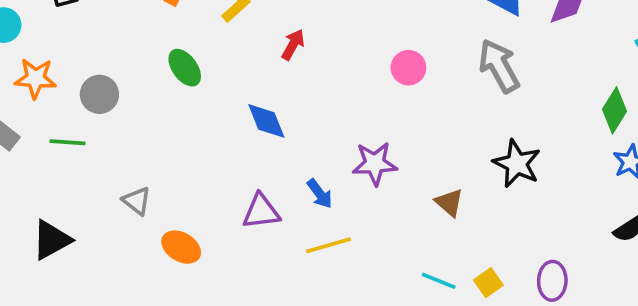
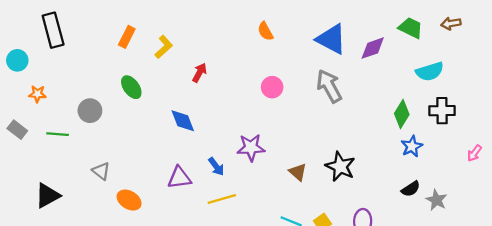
orange star: (36, 78) -> (37, 94), size x0.7
gray circle: (99, 94) -> (90, 111), moved
black star: (517, 164) -> (340, 167), moved

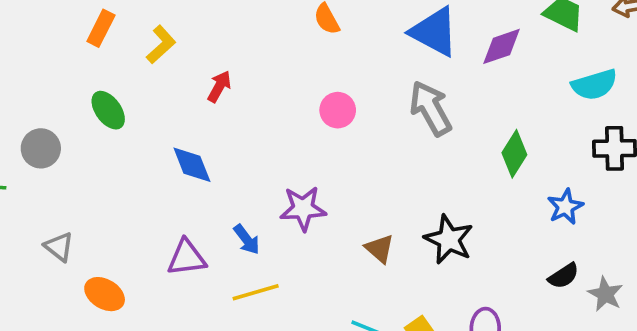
green diamond: (402, 114) -> (514, 154), moved

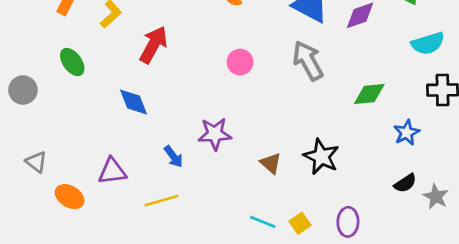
red arrow: (219, 86) -> (153, 45), size x1.6
green diamond: (514, 154) -> (369, 94), turned 52
purple triangle: (187, 258) -> (112, 171), moved
yellow line: (256, 292) -> (161, 201), moved

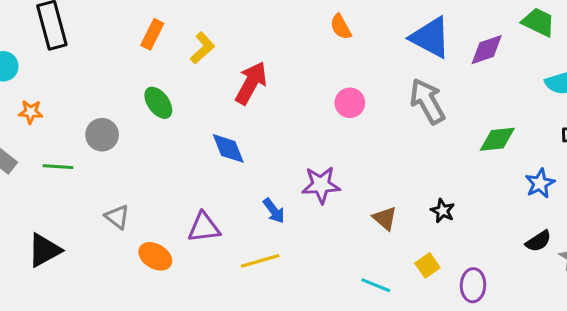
black star: (321, 157) -> (443, 211), size x0.6
yellow square: (300, 223) -> (427, 265), moved

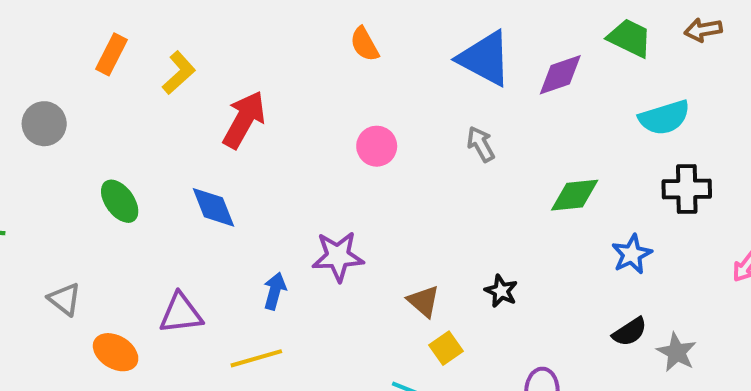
gray arrow: (427, 101) -> (481, 144), size x0.6
green ellipse: (158, 103) -> (120, 201), moved
gray circle: (102, 135) -> (44, 124), moved
blue arrow: (274, 211) -> (275, 291), turned -128
yellow square: (427, 265) -> (446, 348), moved

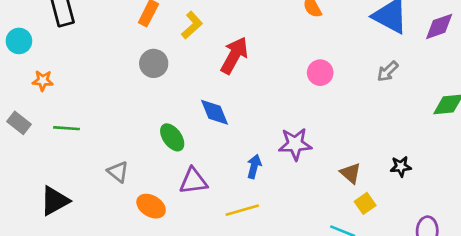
gray circle: (44, 124) -> (154, 63), moved
gray arrow: (481, 144) -> (388, 71), turned -105
green ellipse: (120, 201) -> (172, 137), moved
black star: (501, 291) -> (401, 166), turned -30

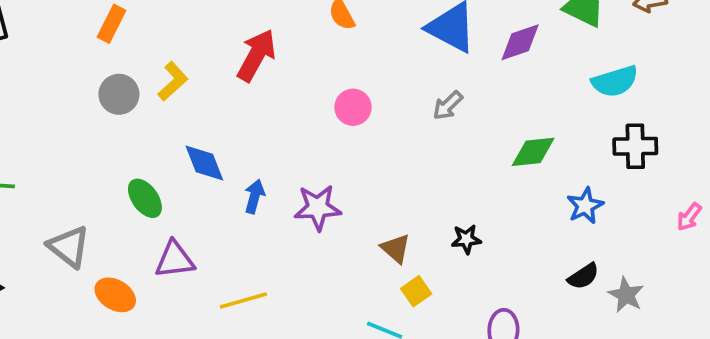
yellow L-shape: (192, 25) -> (173, 81), moved
red arrow: (234, 55) -> (256, 55), moved
blue arrow: (254, 166) -> (255, 196), moved
gray triangle: (118, 172) -> (69, 247), size x1.4

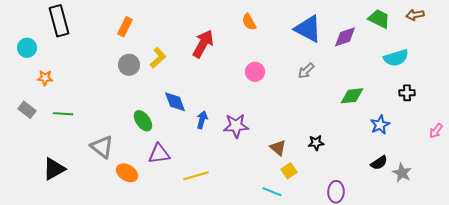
black cross: (635, 146) -> (407, 93), size x0.7

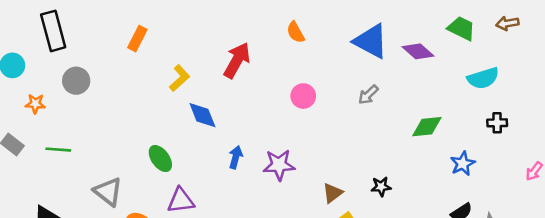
purple diamond: (345, 37) -> (418, 51), turned 60
gray circle: (129, 65) -> (76, 81), moved
blue diamond: (175, 102) -> (202, 115), moved
brown triangle: (278, 148) -> (333, 193), turned 42

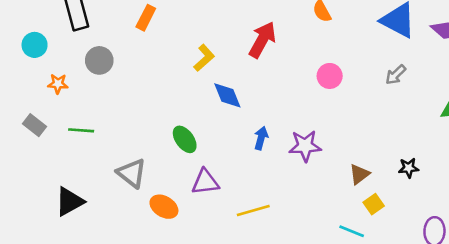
orange rectangle: (137, 39) -> (146, 18), moved

